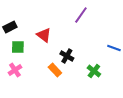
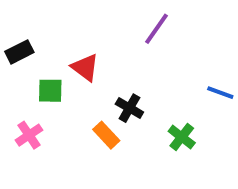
green square: (18, 47) -> (50, 91), moved

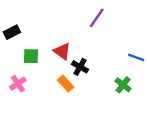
red triangle: (85, 67) -> (62, 51), moved
green cross: (182, 137) -> (123, 85), moved

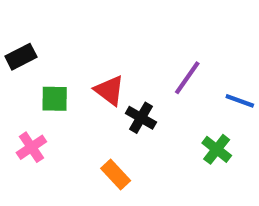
purple line: (97, 18) -> (187, 78), moved
orange rectangle: (66, 84) -> (116, 175), moved

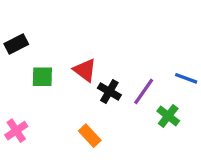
purple line: (187, 78) -> (144, 91), moved
pink cross: (31, 147) -> (16, 131), moved

